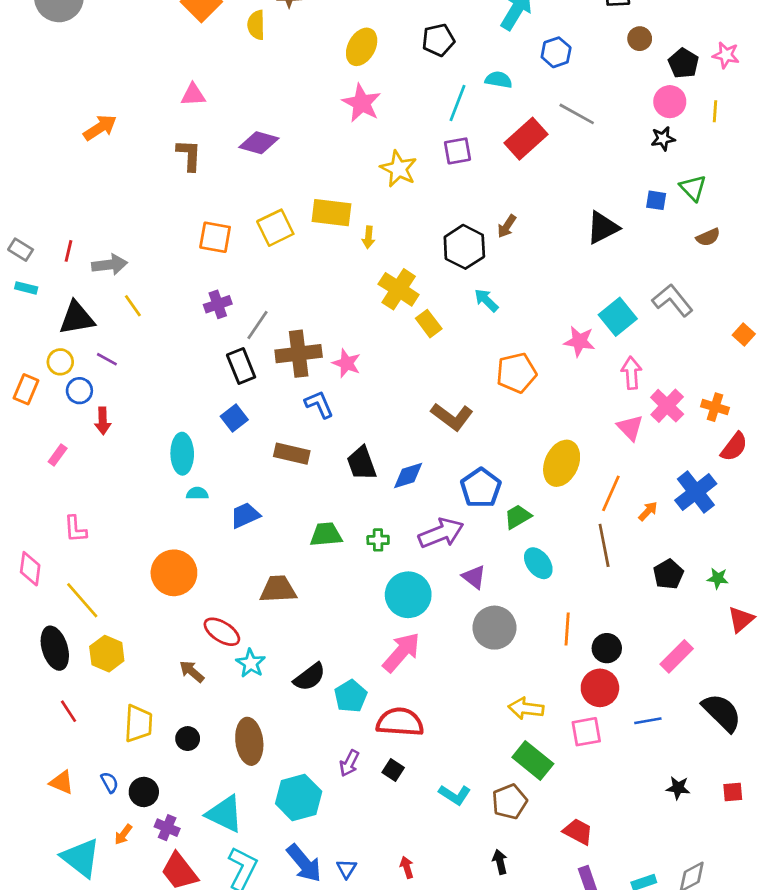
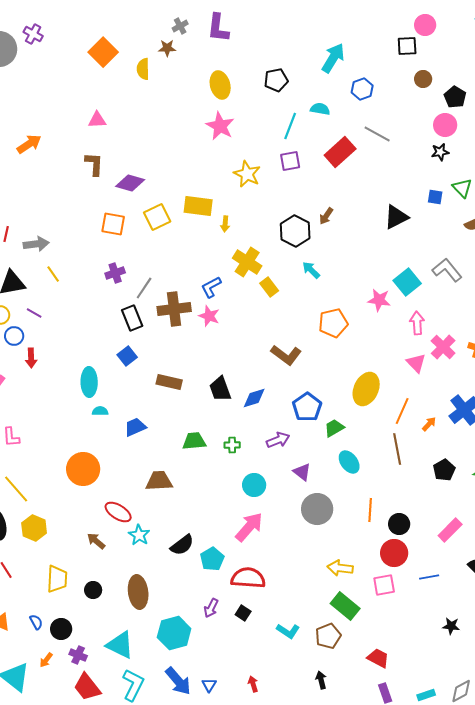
yellow ellipse: (362, 47) -> (220, 85), turned -44
purple diamond: (259, 143) -> (130, 183), moved
blue L-shape: (319, 404) -> (211, 287), moved, turned -95
purple arrow: (441, 533) -> (278, 440), size x0.7
cyan circle: (408, 595) -> (254, 485), size x0.7

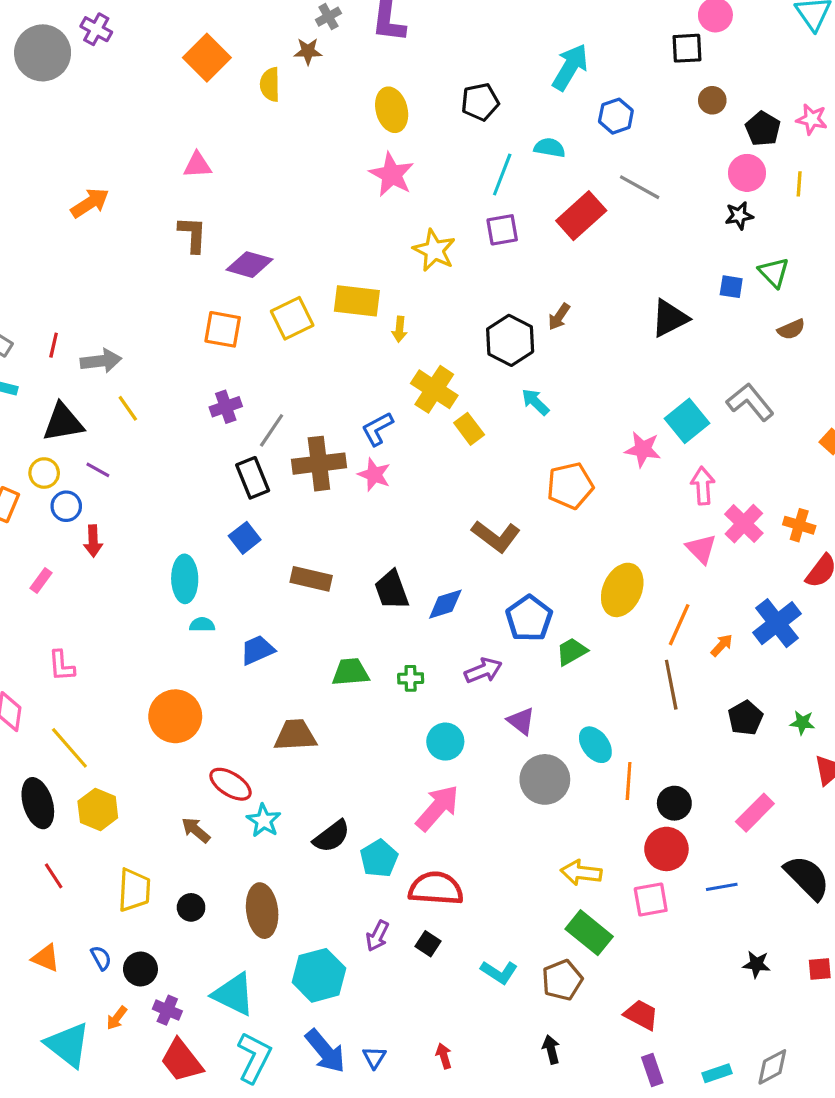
cyan ellipse: (349, 462) -> (595, 745), moved

